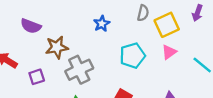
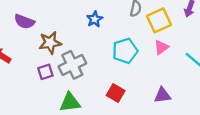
purple square: (37, 77) -> (45, 72), moved

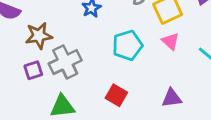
pink triangle: (161, 47) -> (170, 41), turned -42

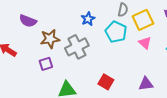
cyan pentagon: (127, 45) -> (116, 32), moved, turned -30
gray cross: (65, 62) -> (77, 47), moved

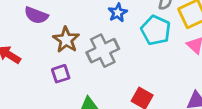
brown star: (50, 39) -> (66, 40), turned -30

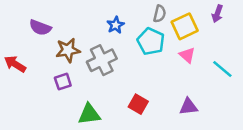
brown star: (66, 40) -> (68, 50), turned 30

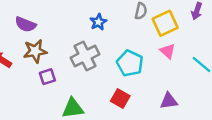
cyan pentagon: (151, 41) -> (130, 63), moved
brown star: (68, 50) -> (35, 51), moved

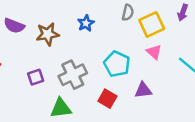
brown star: (35, 51) -> (48, 34), moved
gray cross: (85, 56) -> (73, 75), moved
purple triangle: (169, 101) -> (143, 90), moved

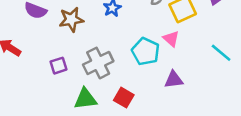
pink triangle: (154, 52) -> (171, 39), moved
red square: (107, 99) -> (124, 98), moved

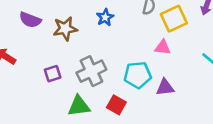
pink triangle: (171, 39) -> (163, 47), turned -35
cyan pentagon: (146, 51) -> (138, 75), moved, turned -30

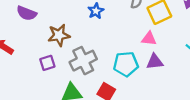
brown star: (65, 29) -> (59, 35), moved
purple triangle: (165, 87) -> (155, 62), moved

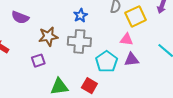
gray cross: (83, 61) -> (79, 41), moved, turned 30
cyan pentagon: (126, 64) -> (106, 62), turned -30

